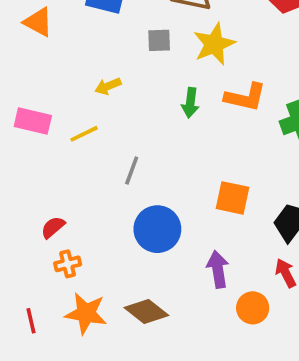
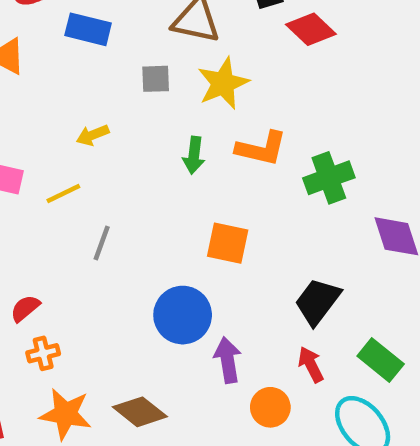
gray line: (132, 170) -> (102, 243), moved
orange square: (232, 198) -> (228, 243), moved
blue circle: (157, 229) -> (183, 315), moved

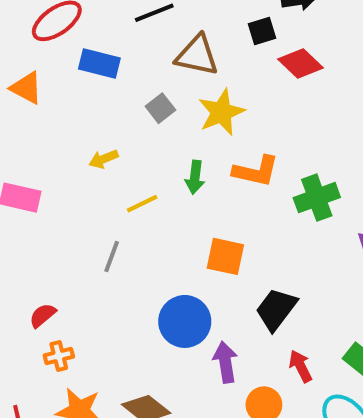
gray square: (156, 79) -> (160, 108), turned -36
yellow line: (63, 194) -> (142, 204), moved
black trapezoid: (318, 302) -> (276, 309), moved

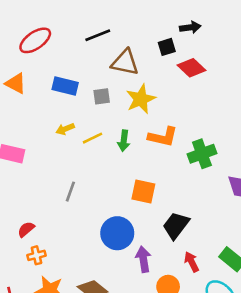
blue rectangle: (99, 64) -> (65, 86), moved
gray square: (160, 108) -> (102, 96), turned 30
yellow line: (142, 204) -> (93, 138), moved

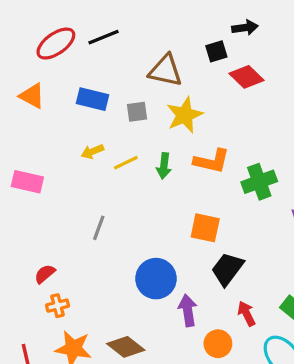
black line: (98, 35) -> (104, 37), moved
orange square: (143, 192) -> (205, 228), moved

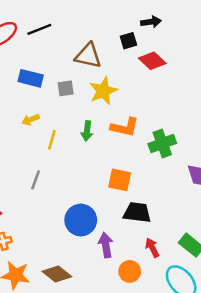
yellow line: (126, 163) -> (52, 140), moved, turned -48
black trapezoid: (227, 269) -> (137, 213), turned 60

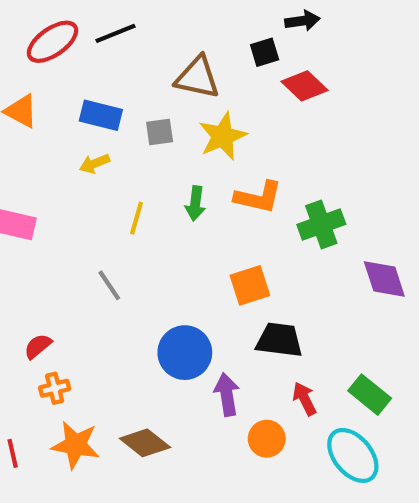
yellow arrow: (31, 120) -> (95, 164), moved
gray line: (36, 180) -> (109, 285), turned -54
orange square: (120, 180) -> (250, 285), turned -30

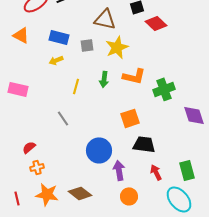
green rectangle: (370, 395) -> (187, 170), turned 36
orange circle: (267, 439) -> (129, 196), moved

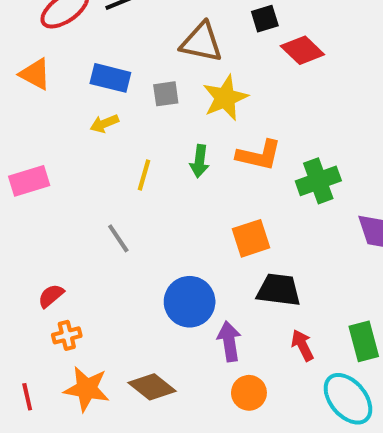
pink rectangle: (18, 89) -> (29, 181), turned -30

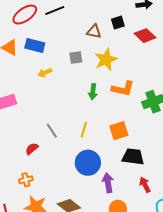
black square: (265, 19) -> (118, 23), moved
brown triangle: (201, 42) -> (94, 32), size x0.7
blue rectangle: (110, 78) -> (35, 46), moved
yellow line: (144, 175) -> (84, 130), moved
red semicircle: (51, 296) -> (32, 149), moved

